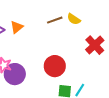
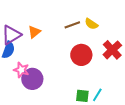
red circle: (55, 66) -> (81, 55), moved

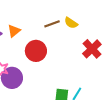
red circle: (81, 55) -> (36, 51), moved

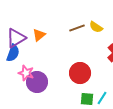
red circle: (36, 51) -> (80, 73), moved

